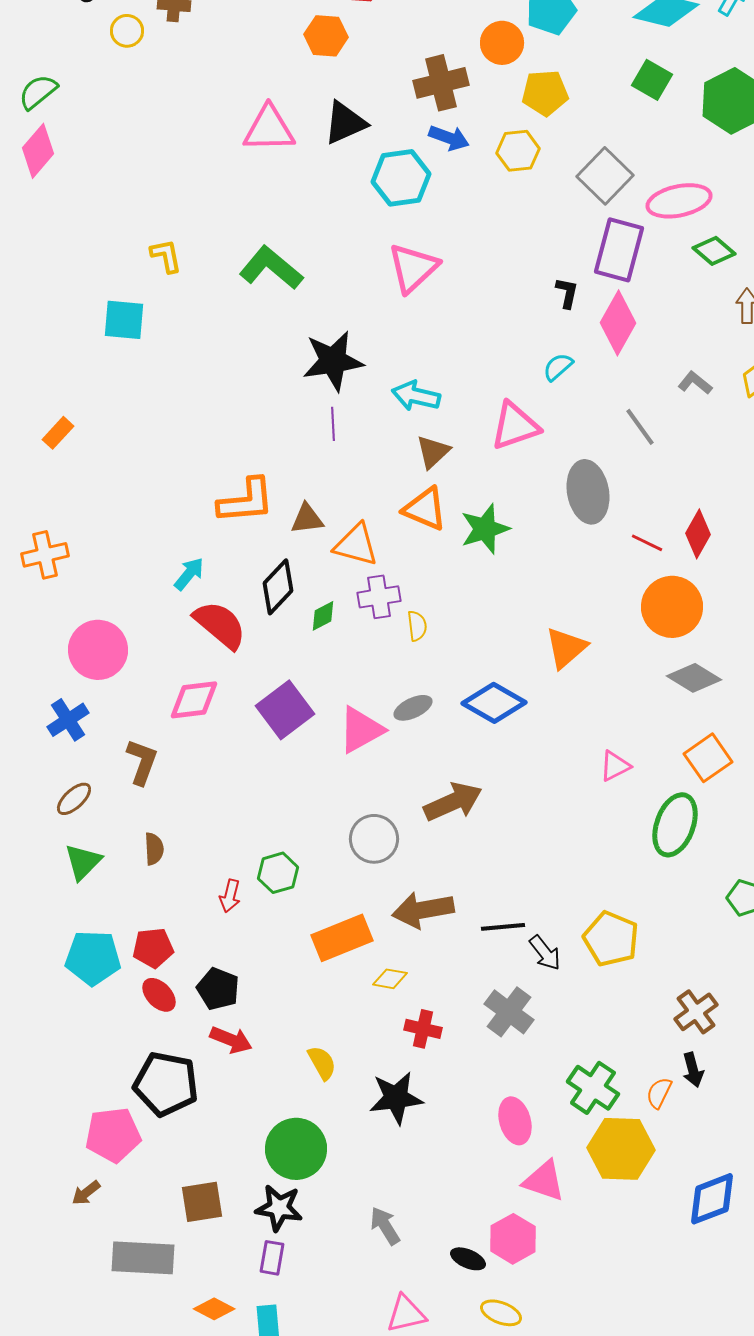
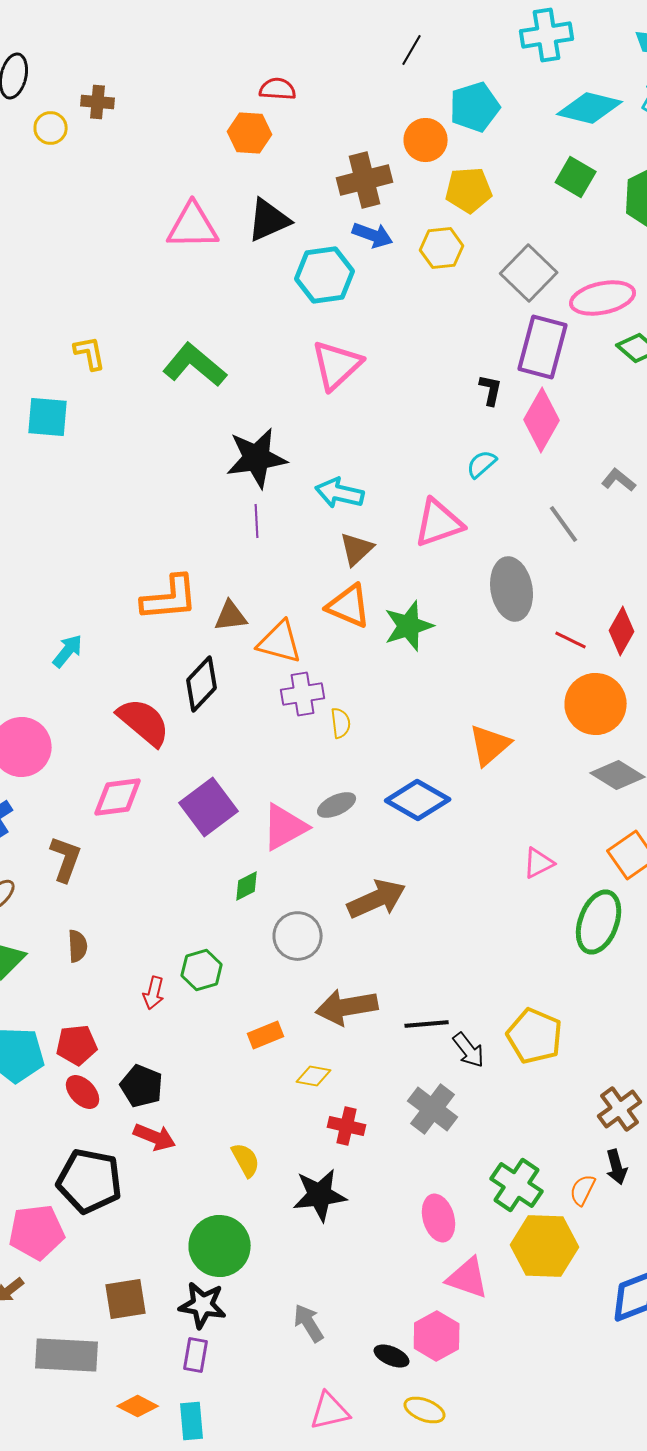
cyan arrow: (189, 574) -> (68, 651), moved
green diamond: (323, 616) -> (247, 886), moved
orange rectangle: (342, 938) -> (266, 1035), size x0.6

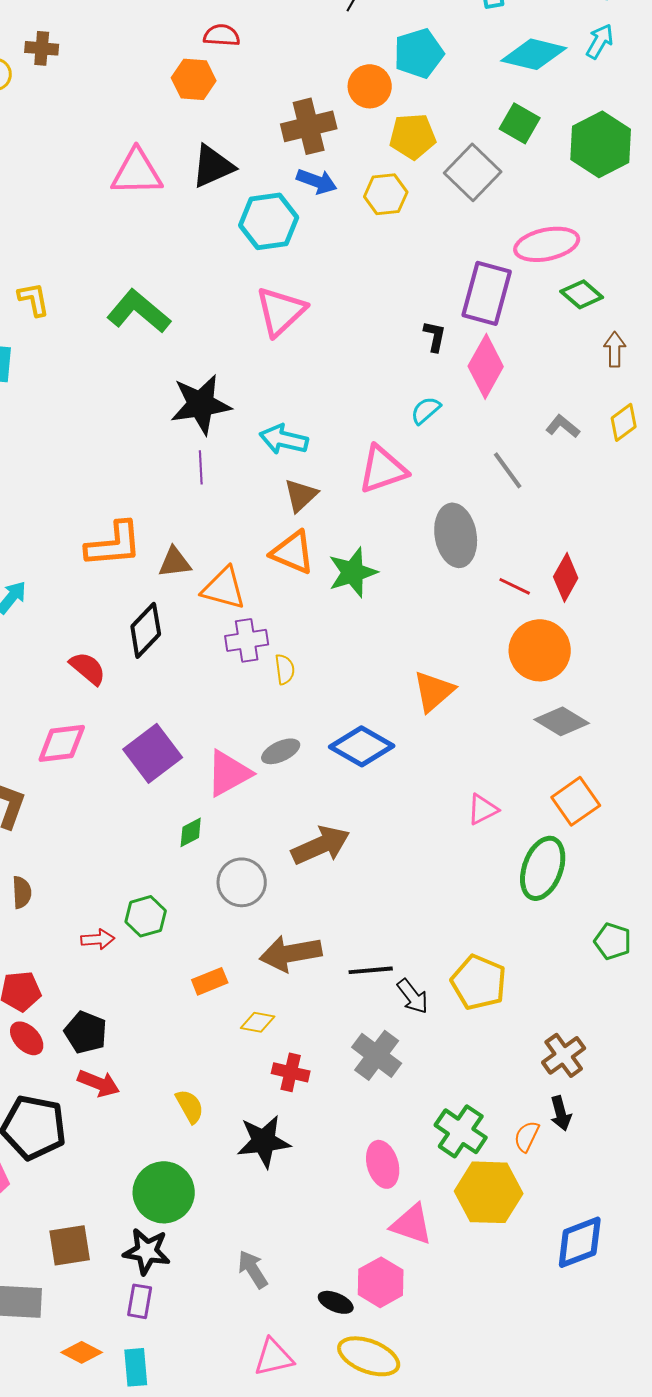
gray square: (529, 273) -> (473, 172), moved
red semicircle: (144, 722) -> (88, 668), size x0.7
red arrow: (154, 993) -> (98, 939), turned -108
yellow ellipse: (425, 1410) -> (369, 1356), size x1.5

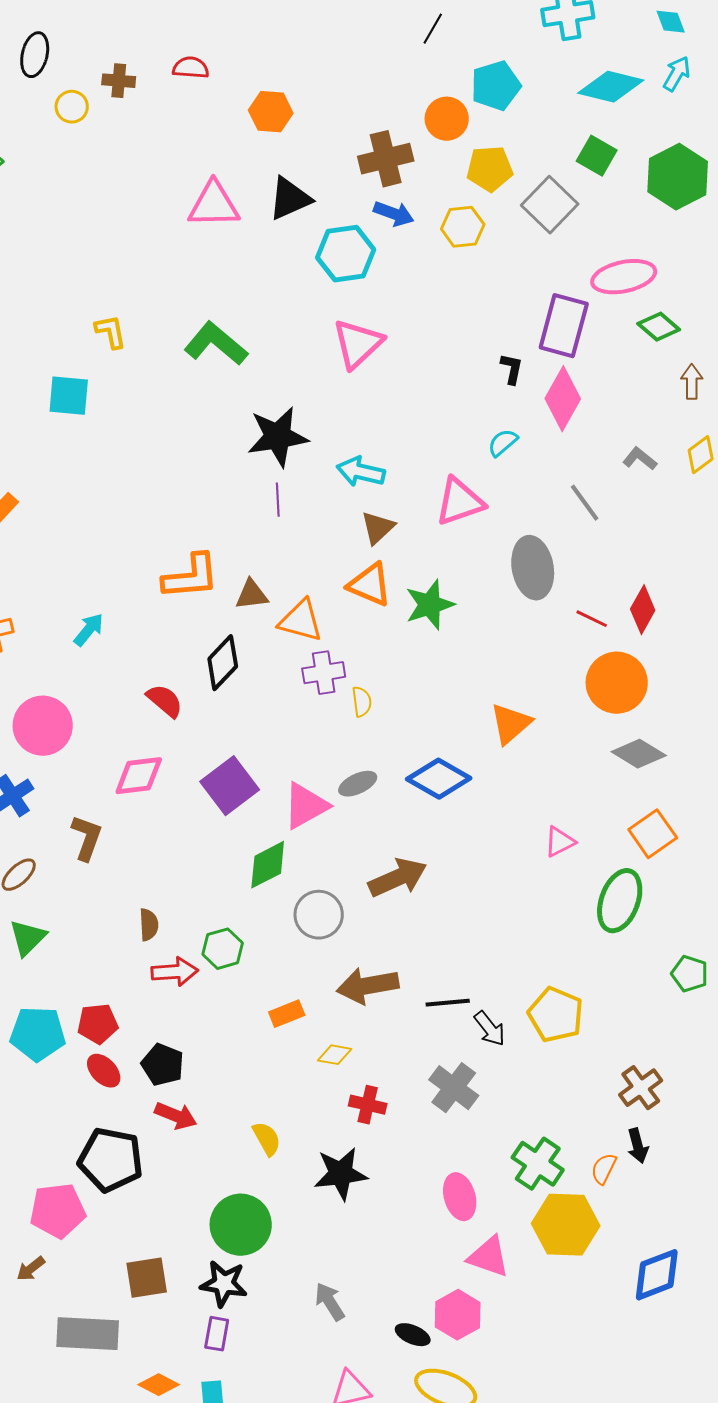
red semicircle: (222, 35) -> (191, 68), moved
green diamond: (191, 832) -> (268, 865), size x1.6
brown semicircle: (22, 892) -> (149, 925), moved
red arrow: (98, 939) -> (175, 972), size x1.4

